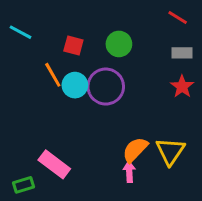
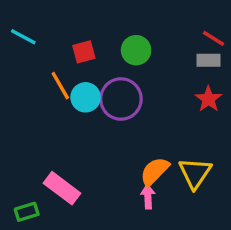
red line: (178, 18) -> (214, 38), moved
red square: (73, 45) -> (84, 52), turned -30

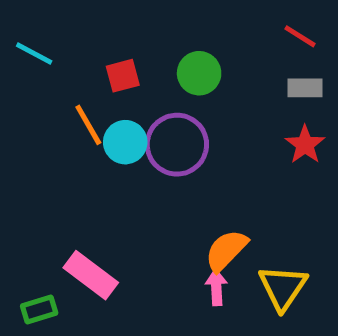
red line: (214, 38) -> (300, 36), moved
yellow triangle: (195, 173) -> (283, 287), moved

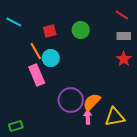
purple circle: (177, 145) -> (71, 100), moved
pink rectangle: (91, 275) -> (37, 75), moved, turned 30
yellow triangle: (283, 287) -> (115, 117), turned 45

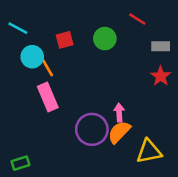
red line: (122, 15) -> (137, 19), moved
cyan circle: (51, 58) -> (32, 57), moved
pink arrow: (88, 117) -> (119, 113), moved

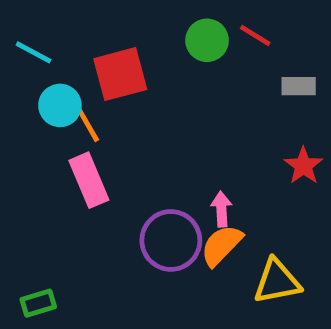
green circle: (105, 39) -> (207, 40), moved
red square: (65, 40) -> (120, 74), size x1.6
red star: (161, 76) -> (303, 166), moved

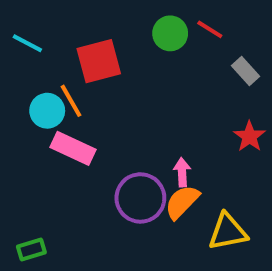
gray rectangle: (299, 86) -> (246, 71), turned 48
cyan circle: (60, 105) -> (47, 111), moved
pink rectangle: (89, 180) -> (73, 148), turned -42

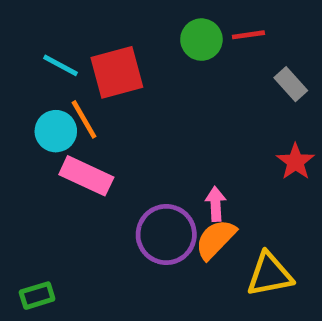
red line: (210, 29) -> (248, 35), turned -40
cyan line: (27, 43) -> (61, 65), moved

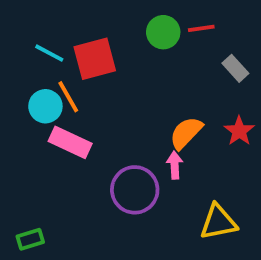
orange semicircle: (216, 239) -> (186, 133), moved

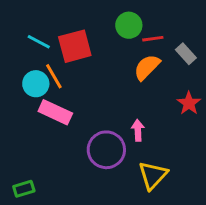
red line: (201, 28) -> (153, 39), moved
orange semicircle: (186, 133) -> (147, 67), moved
yellow triangle: (218, 222) -> (153, 175), moved, turned -36

